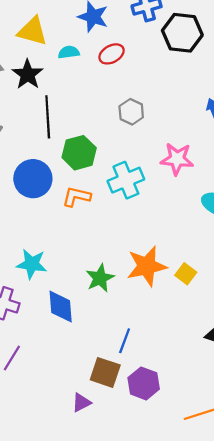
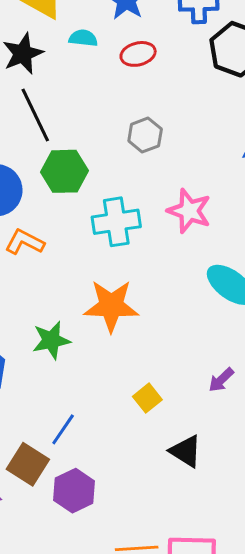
black line: (48, 117) -> (35, 115), turned -36
orange L-shape: (76, 197) -> (25, 242), moved
orange star: (147, 266) -> (111, 306), moved
yellow square: (186, 274) -> (147, 398), moved

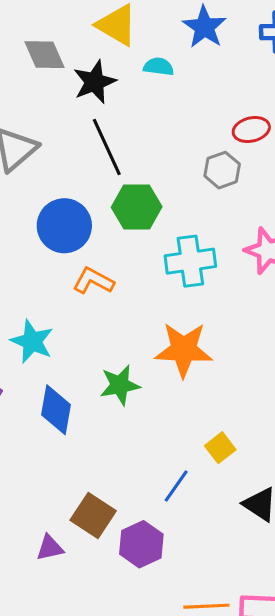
red ellipse: (138, 54) -> (251, 130), moved
blue line: (63, 429) -> (176, 486), moved

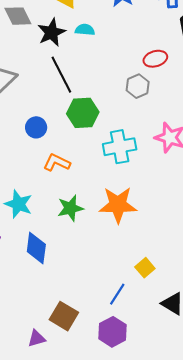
cyan semicircle: (159, 67) -> (85, 30), moved
blue circle: (64, 226) -> (36, 127), size x0.6
green star: (120, 385) -> (70, 208), moved
purple hexagon: (141, 544) -> (113, 332), moved

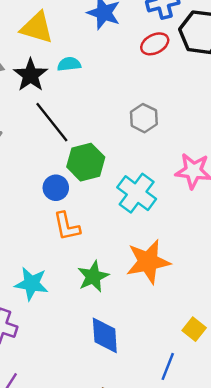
red ellipse: (155, 59) -> (155, 44), moved
blue circle: (36, 127) -> (56, 188), moved
cyan cross: (120, 147) -> (137, 193), turned -32
orange L-shape: (57, 163) -> (67, 226), turned -116
blue diamond: (36, 248) -> (105, 335), moved

